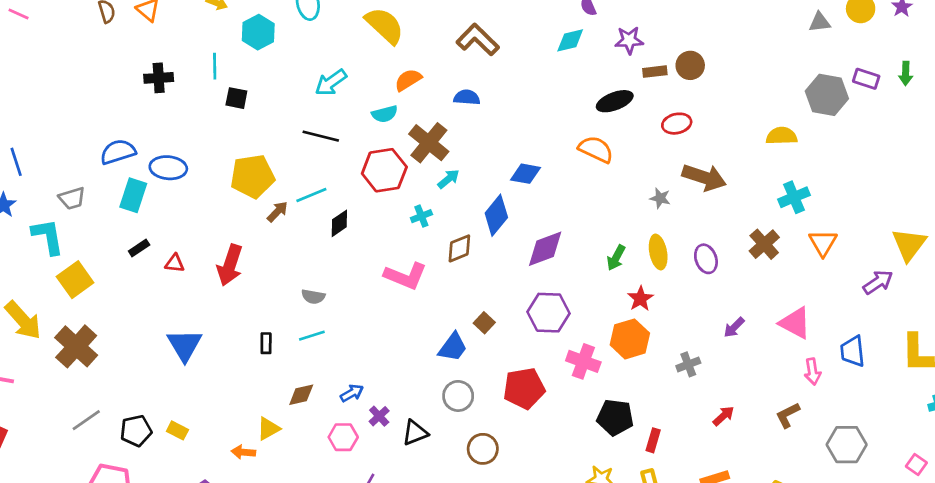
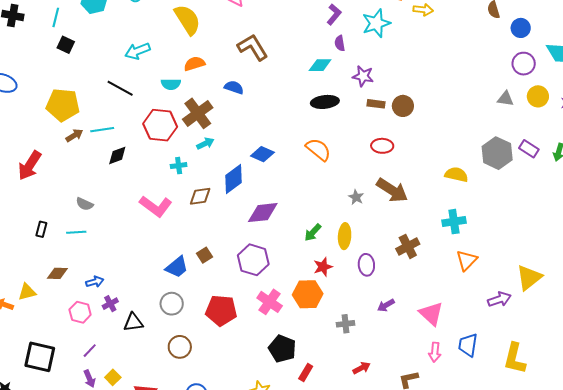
black ellipse: (615, 101) -> (325, 102), moved
brown cross: (764, 244) -> (408, 246), moved
purple ellipse: (706, 259) -> (366, 265), moved

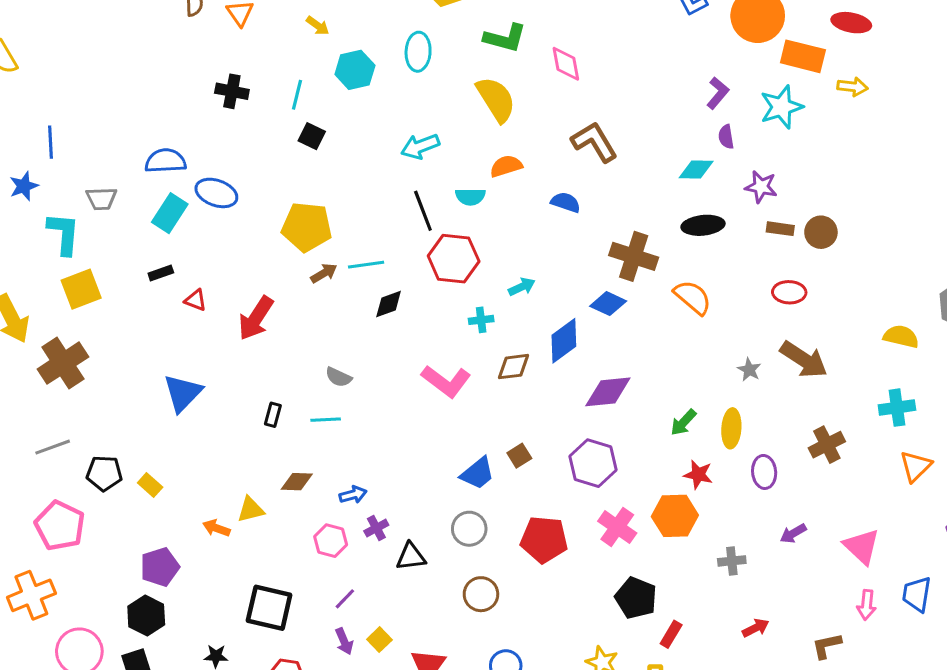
black line: (120, 88) -> (423, 211), moved, turned 40
brown cross: (198, 113) -> (634, 256), moved, turned -36
red star: (323, 267) -> (698, 475), turned 30

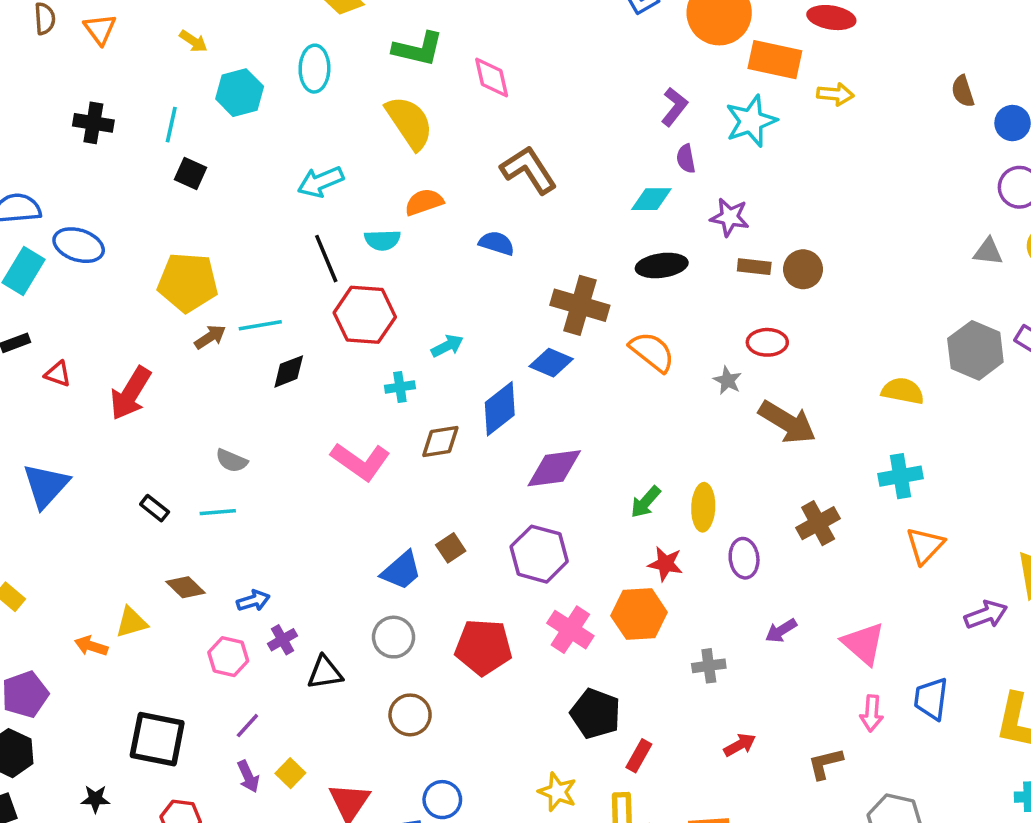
gray star: (749, 370) -> (728, 380), moved
black rectangle: (273, 415) -> (155, 508), turned -65
brown diamond: (297, 482) -> (186, 587), turned 44

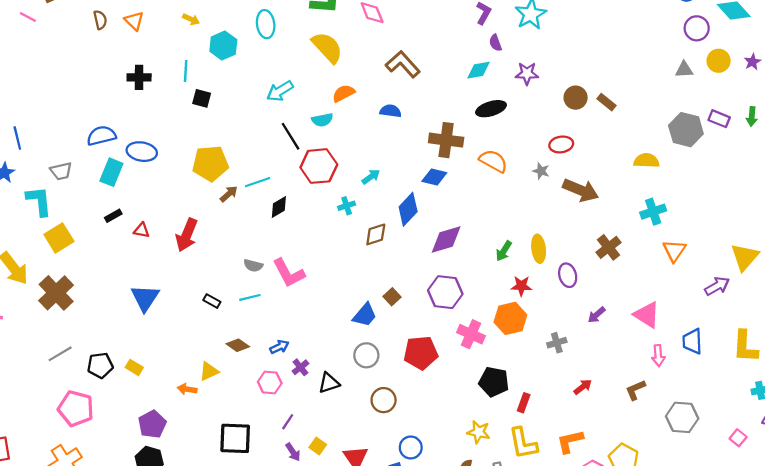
brown rectangle: (754, 267) -> (606, 102), moved, turned 42
pink L-shape: (360, 462) -> (289, 273), moved, turned 36

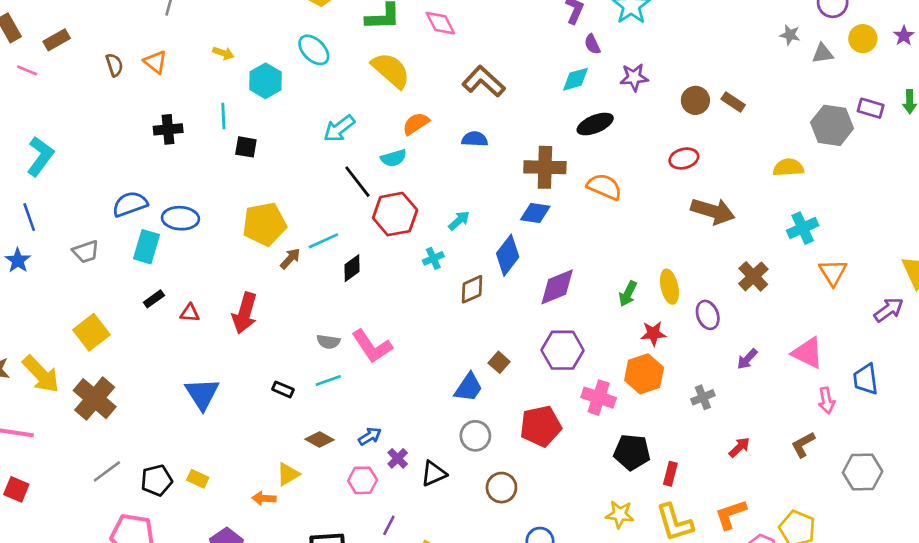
cyan ellipse: (266, 24) -> (314, 50), turned -32
gray star: (541, 171) -> (790, 35), moved
cyan L-shape: (39, 201) -> (40, 156), moved, turned 48

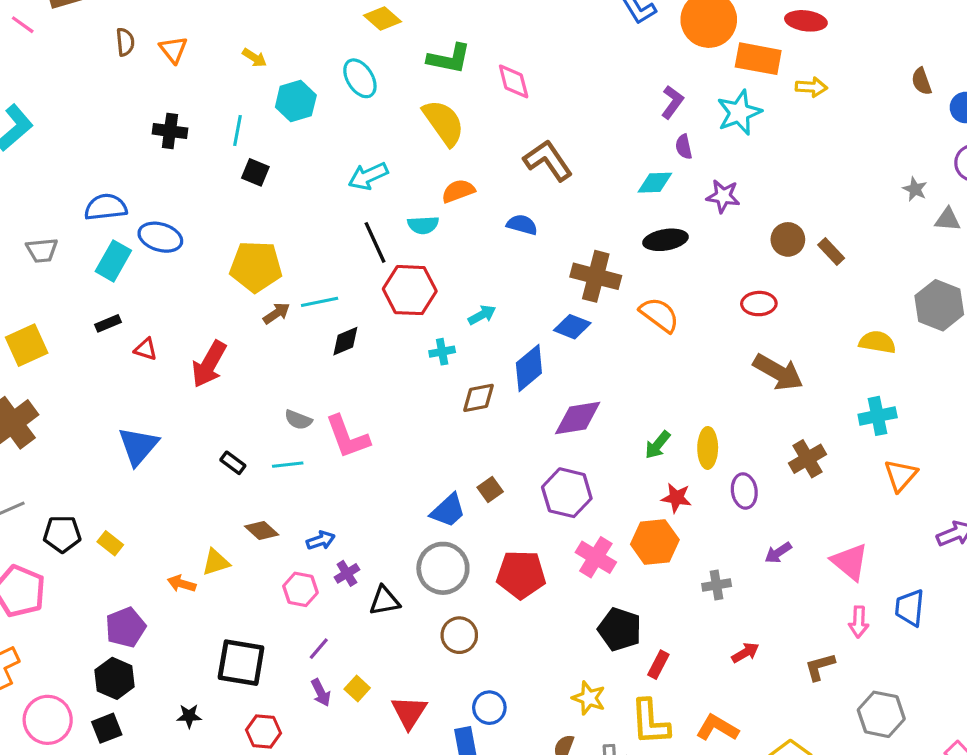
gray circle: (475, 436) -> (443, 568), size x1.4
orange L-shape: (731, 514) -> (717, 728), turned 36

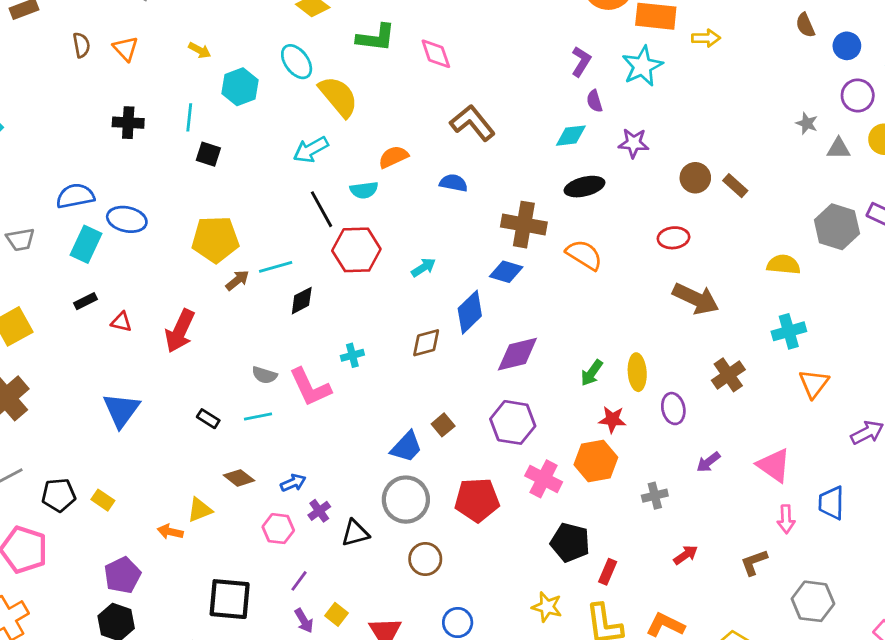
yellow semicircle: (444, 123) -> (338, 97), moved
cyan cross: (442, 352) -> (352, 355), moved

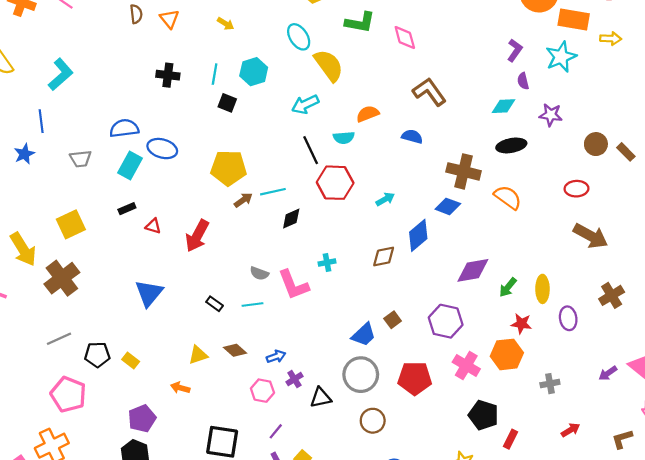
cyan hexagon: (240, 87) -> (254, 72), moved
purple diamond: (517, 354) -> (473, 270), moved
purple arrow: (708, 462) -> (608, 373), moved
yellow triangle: (200, 510) -> (198, 355), moved

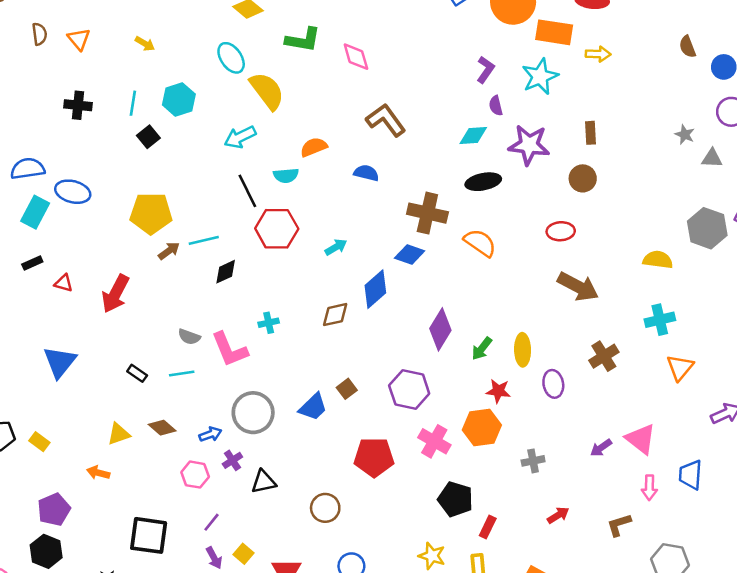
black square: (227, 103) -> (148, 137), turned 30
purple star: (551, 115) -> (529, 145), size x1.5
brown rectangle: (626, 152) -> (590, 133), moved, turned 42
purple diamond: (473, 270) -> (440, 329), turned -48
gray circle: (361, 375) -> (253, 413), moved

